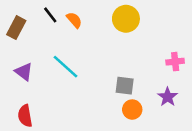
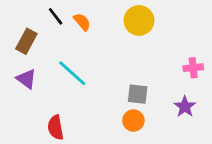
brown rectangle: (16, 28) -> (26, 41), moved
orange circle: (132, 110) -> (133, 121), moved
red semicircle: (25, 116) -> (56, 127), moved

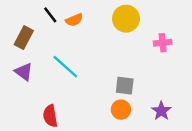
orange semicircle: (82, 22) -> (74, 20), turned 108
pink cross: (193, 68) -> (163, 43), moved
purple star: (185, 107) -> (161, 111), moved

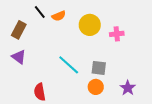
yellow circle: (126, 19) -> (90, 25), moved
pink cross: (163, 43) -> (117, 34), moved
cyan line: (65, 67) -> (69, 65), moved

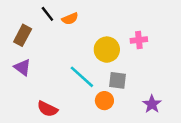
yellow circle: (90, 25) -> (107, 50), moved
orange circle: (96, 87) -> (104, 101), moved
red semicircle: (40, 92) -> (47, 109), turned -54

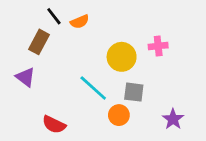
brown rectangle: (23, 35) -> (39, 42), moved

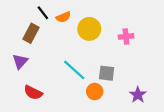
yellow circle: (122, 57) -> (89, 29), moved
purple triangle: (25, 77) -> (20, 61), turned 35
red semicircle: (54, 125) -> (33, 93), moved

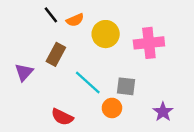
brown rectangle: (31, 33) -> (56, 54), moved
pink cross: (126, 36) -> (149, 43), size x1.6
red semicircle: (33, 93) -> (62, 117), moved

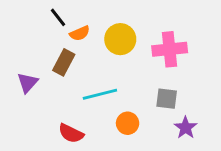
orange semicircle: (75, 20) -> (80, 33), moved
cyan line: (88, 82) -> (100, 94), turned -56
gray square: (126, 86) -> (167, 99), moved

